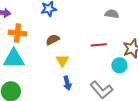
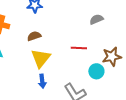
gray semicircle: (112, 14) -> (96, 19), turned -40
yellow triangle: (62, 61) -> (41, 58), size x1.5

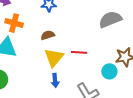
gray semicircle: (96, 19) -> (110, 19), size x1.6
red line: (79, 48) -> (79, 52), moved

